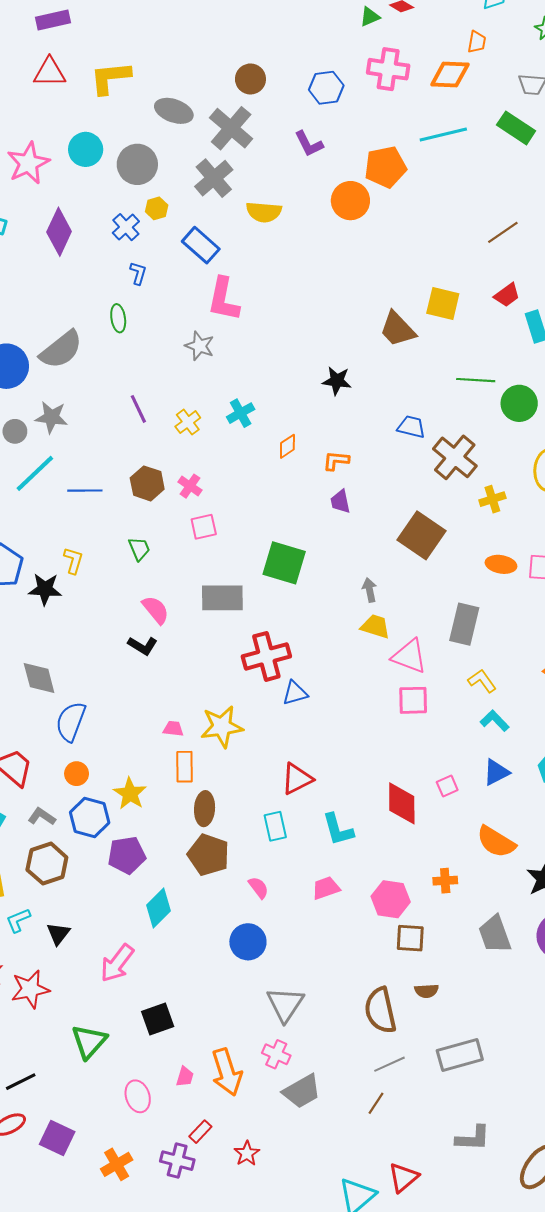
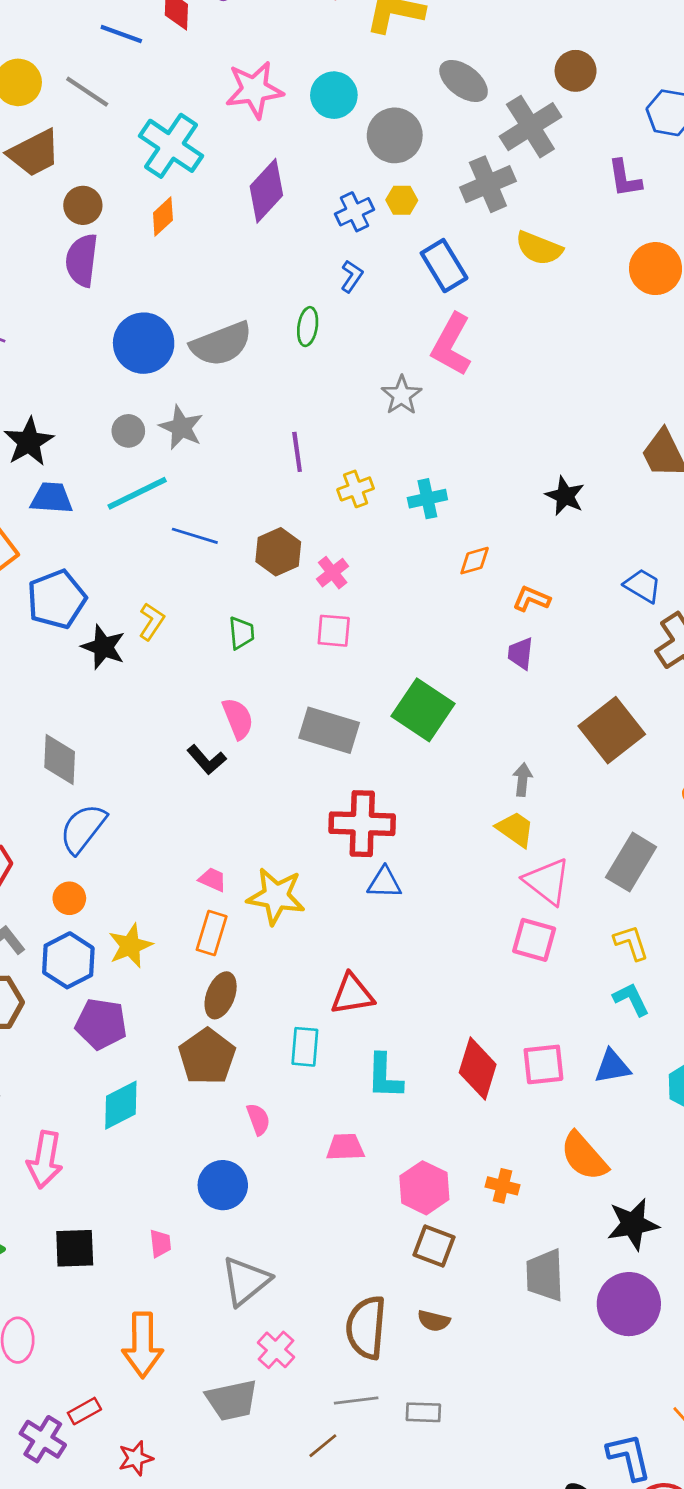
pink square: (447, 786) -> (543, 1064), size x1.5
pink arrow: (117, 963) -> (45, 1160), turned -45
pink cross: (276, 1054) -> (276, 1350), moved
gray rectangle: (460, 1055) -> (423, 1412), moved, size x0.6
pink trapezoid: (185, 1077) -> (160, 1243), moved, turned -40

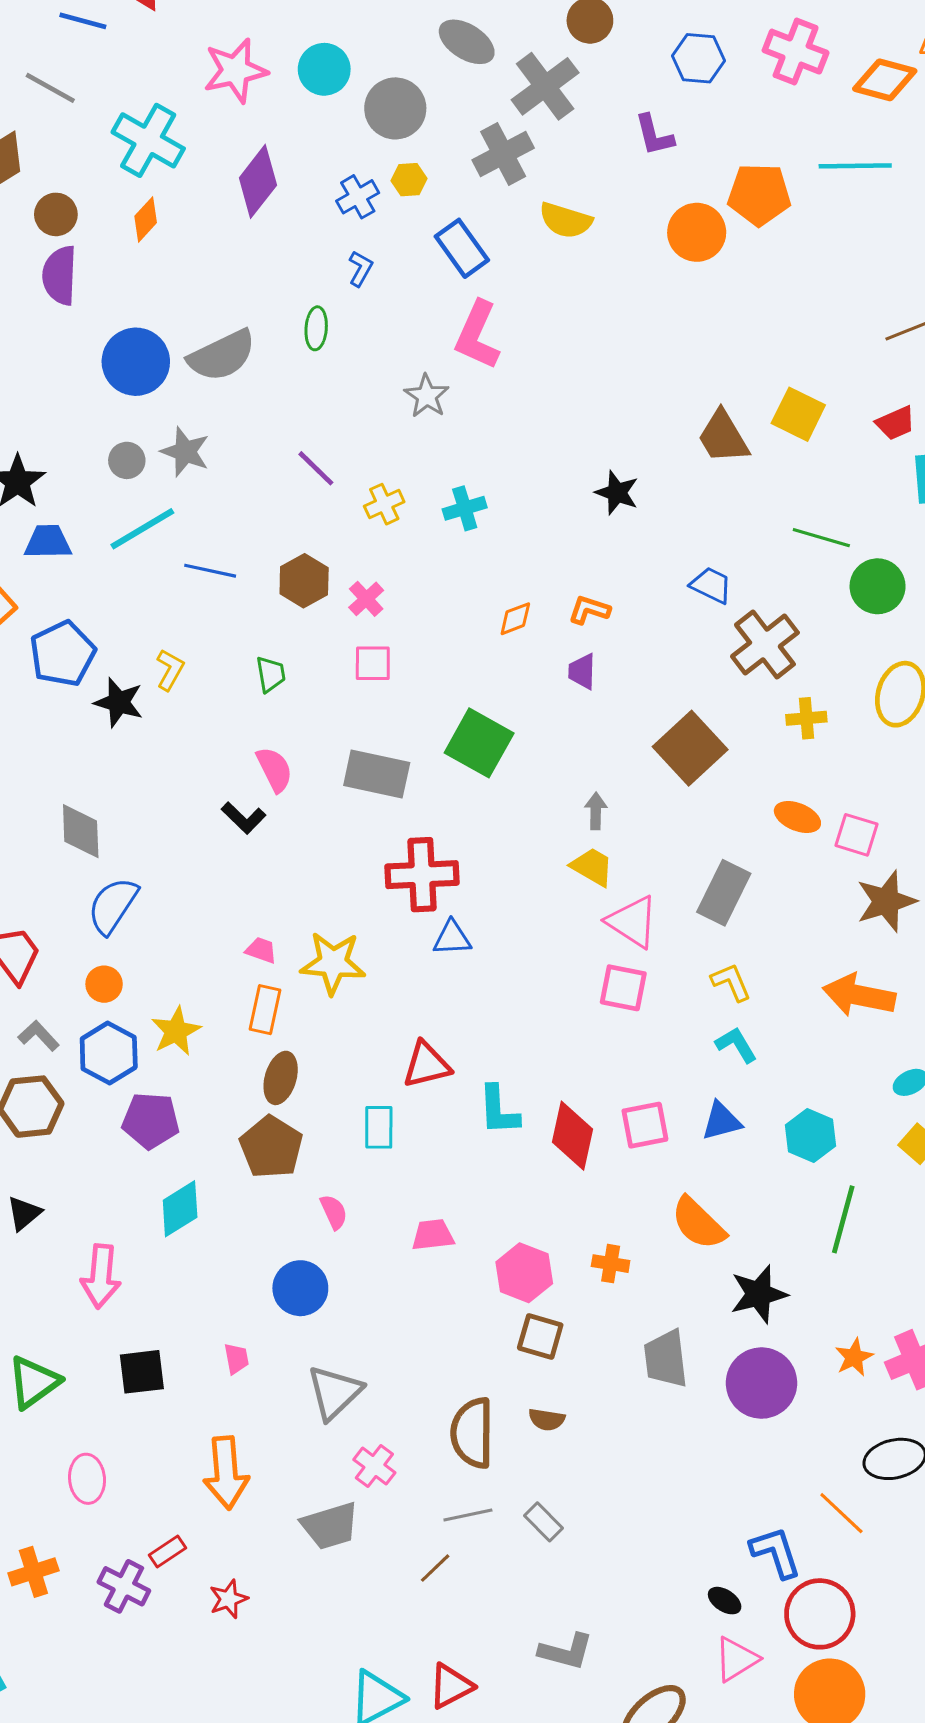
purple line: (297, 452) -> (316, 468), turned -33
orange diamond: (475, 561) -> (515, 619), moved
cyan L-shape: (385, 1076) -> (499, 1110), moved
gray rectangle: (423, 1412) -> (544, 1522), turned 48

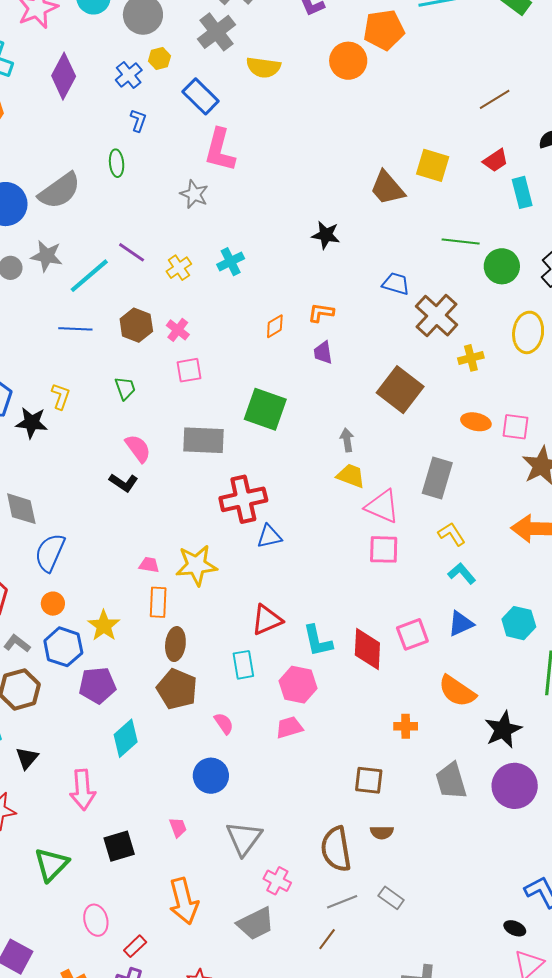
cyan line: (142, 529) -> (89, 276), moved
pink hexagon: (524, 1273) -> (298, 685), moved
red rectangle: (168, 1551) -> (135, 946), moved

